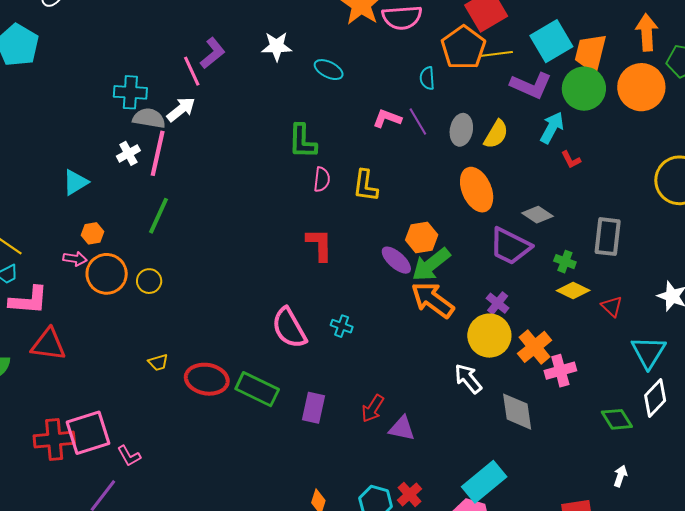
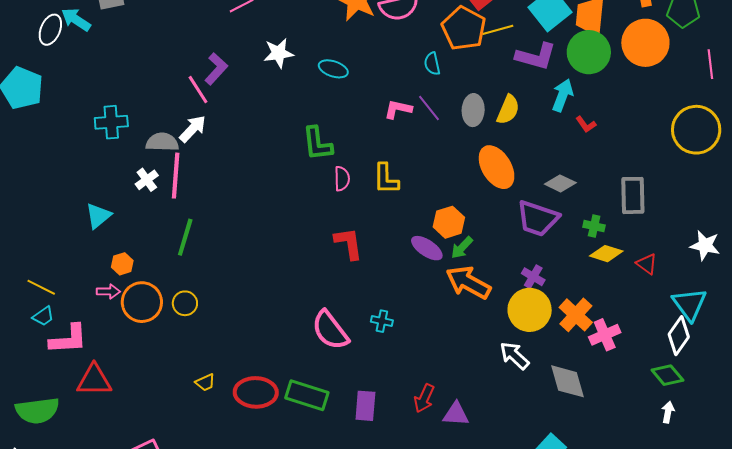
cyan cross: (130, 92) -> (111, 122), moved
green arrow: (431, 264) -> (462, 248), size x0.6
white diamond: (655, 398) -> (679, 336), moved
white arrow: (620, 476) -> (668, 412), moved

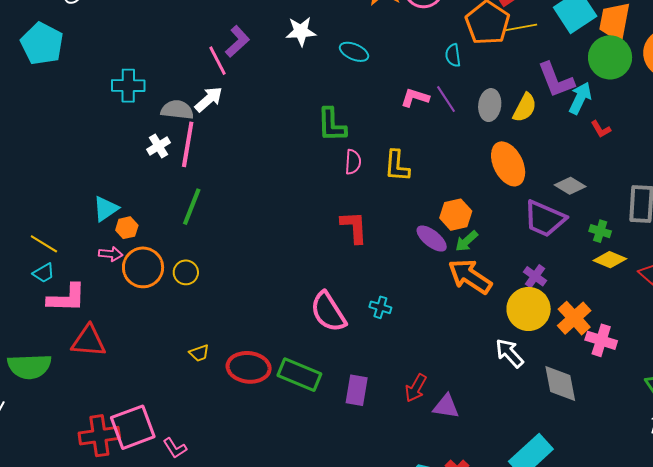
purple L-shape: (536, 56) -> (556, 80), moved, turned 48
cyan triangle: (98, 216) -> (106, 209), moved
pink cross: (605, 335) -> (601, 340), turned 36

